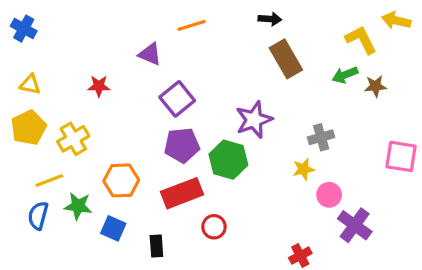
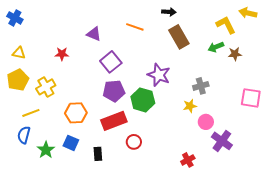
orange line: (192, 25) -> (135, 27), moved, turned 36
purple star: (254, 120) -> (159, 75), turned -30
green star: (78, 206) -> (46, 150), moved, turned 30

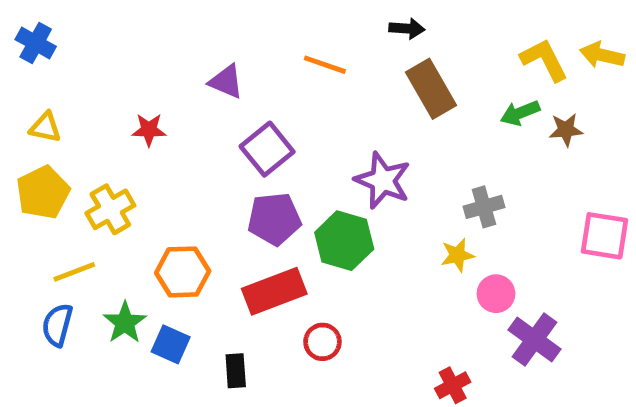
yellow arrow: (248, 13) -> (602, 55), moved
green star: (46, 150) -> (125, 323), moved

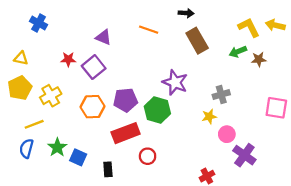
blue cross: (36, 43) -> (39, 23), moved
purple square: (267, 149) -> (94, 67), moved
orange hexagon: (183, 272) -> (92, 107), moved

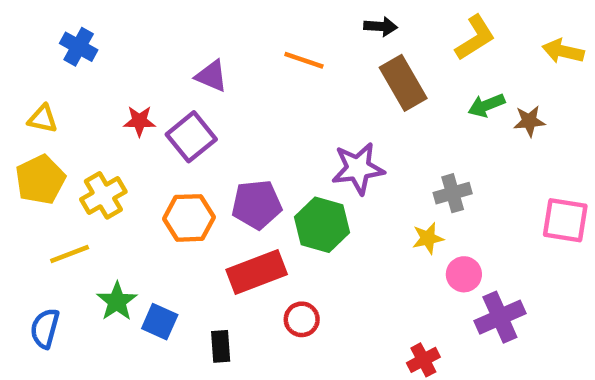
yellow L-shape: (249, 27) -> (475, 38), moved, turned 85
purple star: (175, 82) -> (358, 168), turned -30
blue semicircle: (26, 149) -> (45, 328), moved
purple cross: (244, 155) -> (500, 317), turned 30

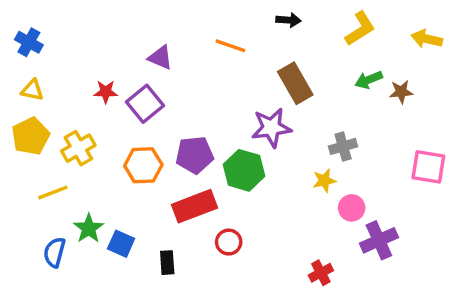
blue cross: (79, 47) -> (29, 42), moved
brown rectangle: (403, 83) -> (295, 83), moved
blue semicircle: (45, 328) -> (54, 252), moved

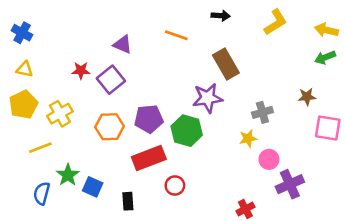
green arrow: (369, 80) -> (325, 57), moved
brown star: (401, 92) -> (307, 97), moved

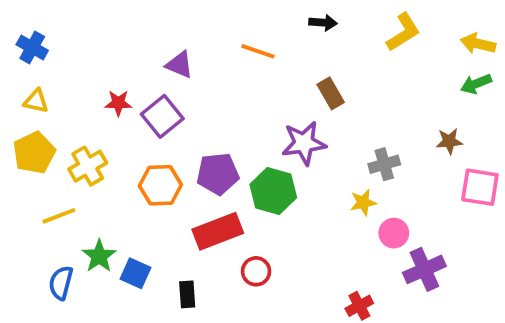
brown rectangle: (226, 64) -> (331, 93), size x0.7

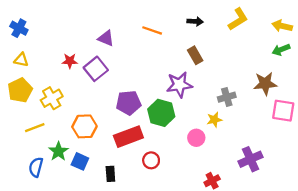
black arrow: (323, 23) -> (195, 21), moved
brown star: (449, 141) -> (265, 84), size x1.5
orange hexagon: (160, 185) -> (84, 126), moved
pink circle: (394, 233) -> (196, 138), moved

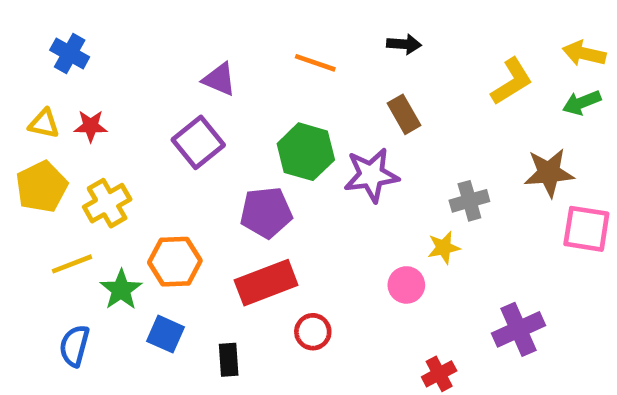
yellow L-shape: (238, 19) -> (512, 82), moved
blue cross: (19, 28) -> (70, 53), moved
red star: (70, 61) -> (91, 126), moved
green hexagon: (161, 113) -> (306, 152), moved
green star: (58, 151) -> (121, 290), moved

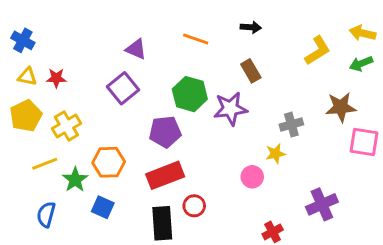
blue cross: (70, 53) -> (23, 40), moved
black rectangle: (229, 360) -> (162, 223), moved, size x1.6

